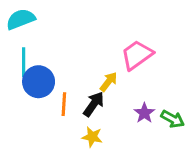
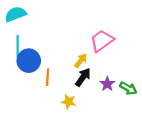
black arrow: (94, 104) -> (83, 77), moved

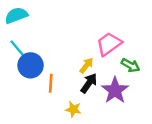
cyan line: (18, 46) -> (19, 50), turned -40
purple star: (107, 84) -> (115, 90), size x1.6
green arrow: (128, 88) -> (130, 65), moved

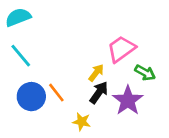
blue circle: (31, 65) -> (31, 97), moved
orange line: (51, 83) -> (56, 93), turned -42

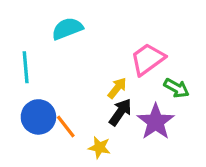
cyan semicircle: (18, 17) -> (67, 29), moved
cyan line: (21, 56) -> (26, 67), turned 35
orange line: (56, 93) -> (66, 127), moved

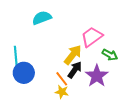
cyan line: (26, 67) -> (16, 56), moved
yellow arrow: (117, 88) -> (73, 55), size x1.5
orange line: (66, 127) -> (62, 79), moved

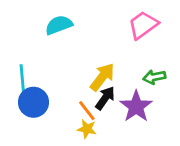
pink trapezoid: (92, 37) -> (143, 25), moved
green arrow: (110, 55) -> (154, 77), turned 140

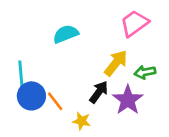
cyan semicircle: (59, 25) -> (66, 34), moved
yellow arrow: (102, 77) -> (116, 63), moved
orange line: (87, 111) -> (55, 101), moved

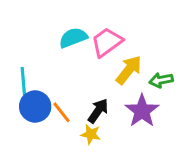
pink trapezoid: (134, 23) -> (107, 42), moved
black arrow: (99, 92) -> (98, 111), moved

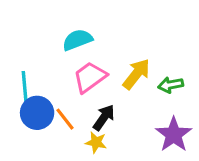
pink trapezoid: (107, 42) -> (90, 77), moved
purple star: (142, 111) -> (174, 135), moved

